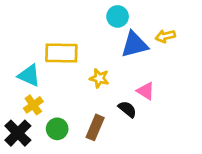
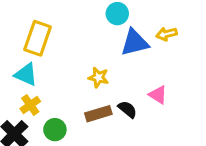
yellow rectangle: (61, 53) -> (38, 38), moved, turned -72
pink triangle: (146, 91) -> (158, 95), moved
brown rectangle: (95, 127) -> (98, 114), moved, turned 50

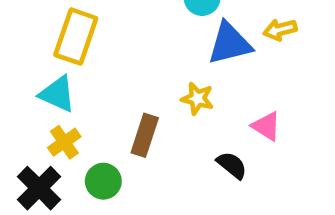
yellow star: (98, 77) -> (197, 99), moved
black semicircle: (127, 109) -> (232, 165), moved
brown rectangle: (98, 114) -> (145, 135), moved, turned -55

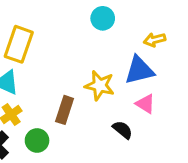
blue triangle: (230, 43) -> (139, 70), moved
yellow star: (197, 99) -> (100, 85), size x1.4

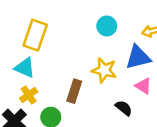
cyan circle: (103, 18) -> (107, 26), moved

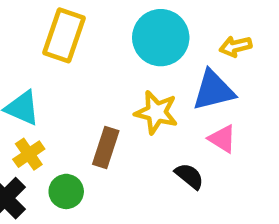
cyan circle: (107, 26) -> (161, 38), size x1.6
yellow rectangle: (35, 35) -> (64, 35), moved

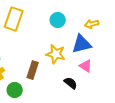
cyan circle: (161, 38) -> (58, 20), size x0.6

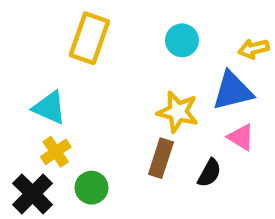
brown rectangle: (33, 70) -> (161, 158), moved
black semicircle: (71, 83) -> (209, 173), turned 80

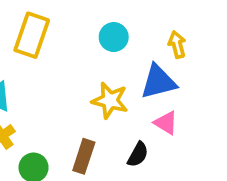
yellow arrow: (254, 49) -> (177, 45), turned 90
brown rectangle: (161, 158) -> (84, 156), moved

